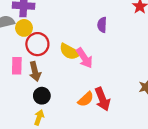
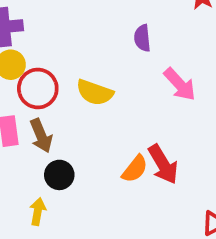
pink arrow: (84, 58) -> (180, 84), moved
yellow arrow: (39, 118) -> (38, 212), moved

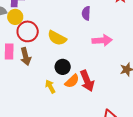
pink arrow: (180, 84) -> (102, 40), turned -60
black circle: (59, 175) -> (63, 67), moved
yellow arrow: (38, 212) -> (50, 87), moved, turned -48

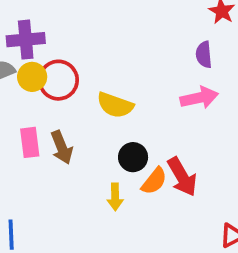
purple semicircle: (86, 13) -> (204, 55), moved
red circle: (28, 31) -> (58, 80), moved
yellow arrow: (50, 87) -> (115, 197), turned -144

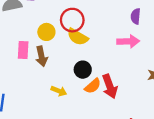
yellow circle: (32, 77) -> (46, 32), moved
red circle: (58, 80) -> (72, 20), moved
yellow arrow: (115, 197) -> (59, 91), moved, turned -77

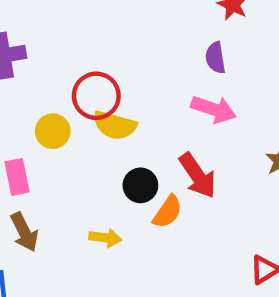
pink arrow: (128, 41) -> (214, 109), turned 35
brown arrow: (41, 56) -> (24, 232), moved
red arrow: (110, 86) -> (198, 176), moved

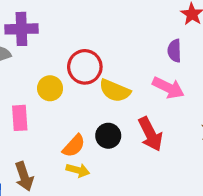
yellow semicircle: (115, 125) -> (115, 91), moved
orange semicircle: (167, 212) -> (74, 146), moved
brown arrow: (24, 232) -> (24, 176), moved

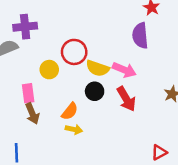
purple semicircle: (174, 51) -> (140, 36), size x1.5
pink arrow: (168, 88) -> (124, 70), moved
black circle: (108, 136) -> (95, 91), moved
brown arrow: (24, 176) -> (32, 114), moved

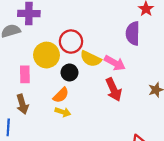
yellow circle: (49, 70) -> (47, 55), size x1.5
black circle: (95, 91) -> (69, 73), moved
brown arrow: (32, 114) -> (22, 104), moved

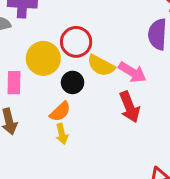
yellow arrow: (63, 112) -> (62, 134), turned 56

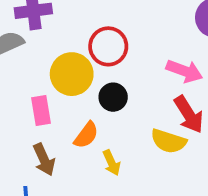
yellow semicircle: (101, 65) -> (169, 141), moved
orange semicircle: (60, 112) -> (86, 135), moved

